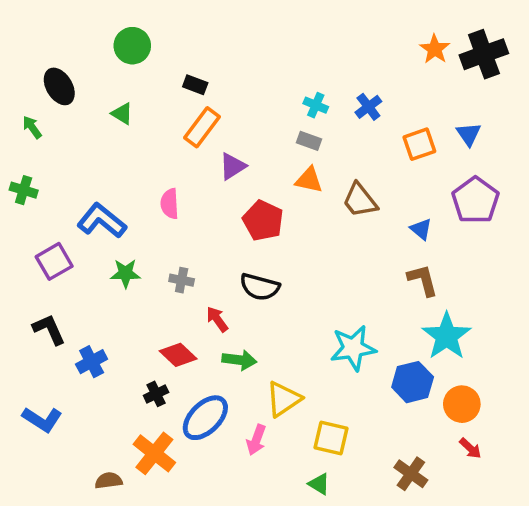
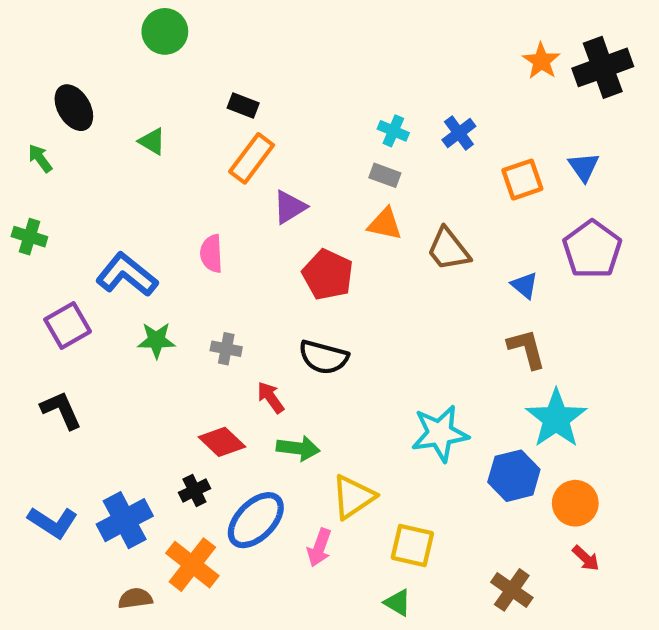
green circle: (132, 46) -> (165, 31), moved
blue cross: (92, 362) -> (125, 520), moved, size x1.4

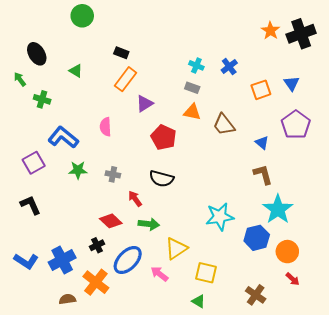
green cross: (29, 237) -> (42, 99), moved
pink arrow: (319, 548) -> (159, 274), turned 108

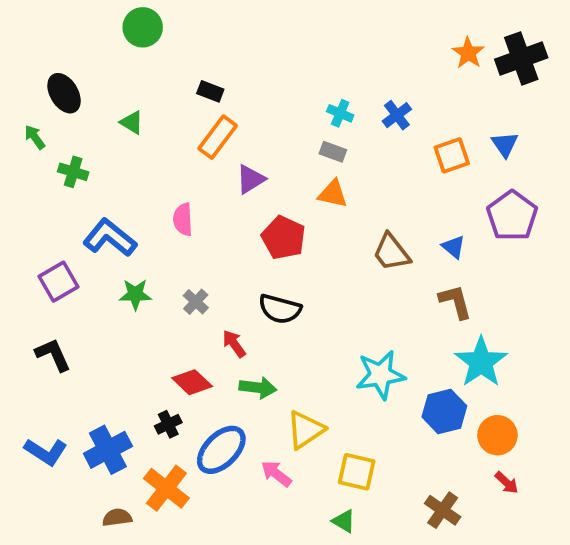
brown trapezoid: (224, 125) -> (391, 252), moved
gray cross: (113, 174) -> (196, 302), turned 32

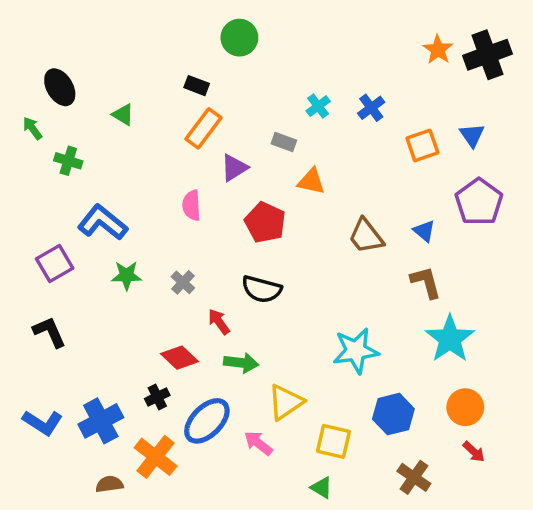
green circle: (143, 27) -> (239, 38), moved
cyan cross: (340, 113) -> (318, 106), turned 30
gray rectangle: (333, 152) -> (284, 142), moved
pink semicircle: (183, 219) -> (192, 205), moved
blue hexagon: (444, 411) -> (393, 414), moved

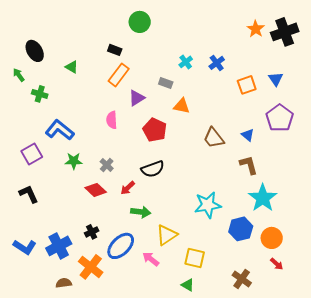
black semicircle: (262, 289) -> (153, 169), turned -35
red arrow: (219, 322) -> (128, 188), turned -98
red diamond: (180, 358) -> (96, 190), moved
blue hexagon: (393, 414) -> (241, 229), moved

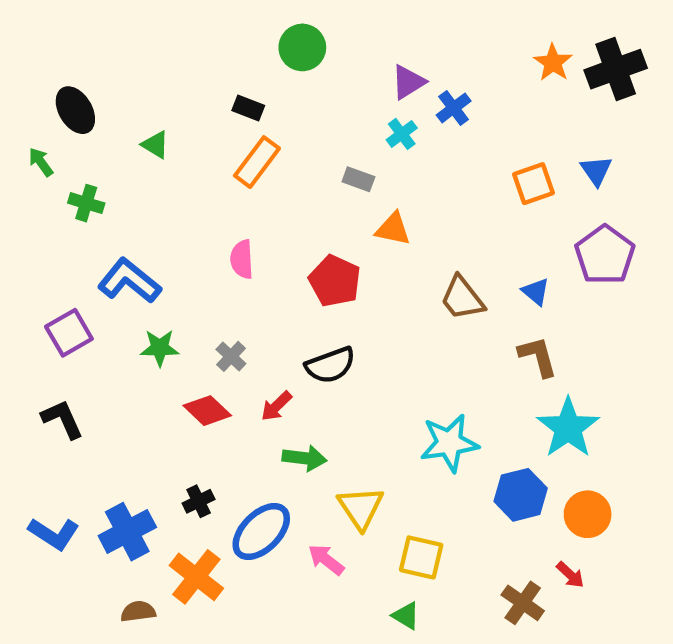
blue cross: (217, 63) -> (454, 108), moved
purple triangle: (137, 98) -> (408, 82), moved
yellow triangle: (167, 235) -> (361, 508), turned -30
red arrow: (277, 264) -> (570, 575), moved

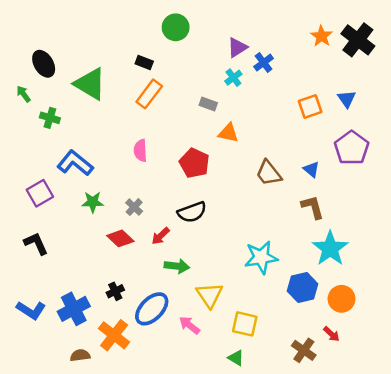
black cross: (616, 69) -> (358, 40), turned -32
green triangle: (155, 145) -> (90, 84), size x2.0

